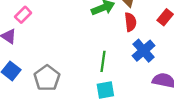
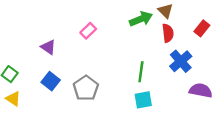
pink rectangle: (23, 15) -> (88, 31), moved

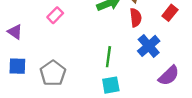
blue square: (51, 81) -> (17, 66), turned -36
purple semicircle: (201, 90) -> (169, 76), turned 125

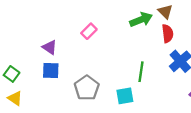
blue square: (17, 66) -> (51, 71), moved
cyan square: (111, 85) -> (125, 96), moved

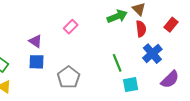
green line: (141, 72) -> (117, 63), turned -30
cyan square: (125, 96) -> (131, 85), moved

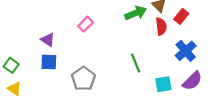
red rectangle: (171, 25) -> (181, 16), moved
blue cross: (152, 54) -> (186, 51), moved
cyan square: (131, 85) -> (163, 84), moved

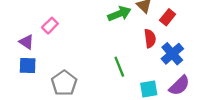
pink rectangle: (86, 24) -> (50, 26), moved
red semicircle: (161, 26) -> (150, 38), moved

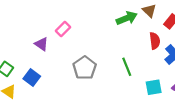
blue square: (28, 66) -> (32, 78), moved, turned 35
gray pentagon: (64, 83) -> (85, 68), moved

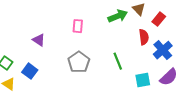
pink rectangle: (63, 29) -> (78, 26), moved, turned -40

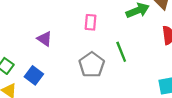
green line: (118, 61) -> (121, 52), moved

